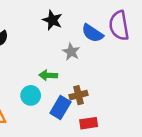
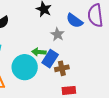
cyan circle: (31, 95) -> (25, 67), size x1.6
blue rectangle: (60, 107) -> (50, 59), moved

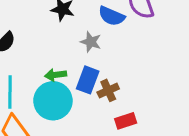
green arrow: (39, 52) -> (56, 75), moved

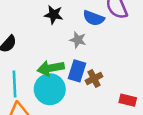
green arrow: (56, 75) -> (51, 68), size x1.5
red rectangle: (126, 121) -> (128, 100), moved, turned 35

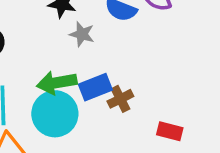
gray star: (78, 40) -> (82, 34), moved
blue rectangle: (77, 71) -> (95, 87), turned 50

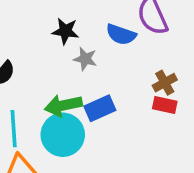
brown cross: (120, 99) -> (165, 83), moved
red rectangle: (170, 131) -> (165, 105), moved

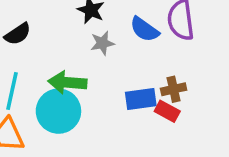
gray star: (85, 59) -> (102, 43), turned 30
blue rectangle: (100, 108) -> (141, 99), moved

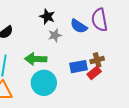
cyan circle: (58, 111) -> (44, 83), moved
red rectangle: (167, 111) -> (94, 73), turned -64

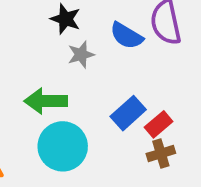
brown cross: (97, 60) -> (161, 153), moved
blue rectangle: (78, 67) -> (128, 113), turned -30

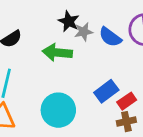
gray star: (81, 55) -> (84, 32), moved
green arrow: (46, 101) -> (57, 52), moved

